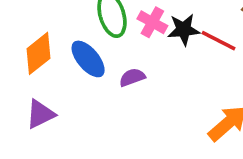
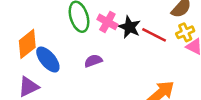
black star: (184, 30) -> (129, 27), turned 30
blue ellipse: (88, 59) -> (48, 59), moved

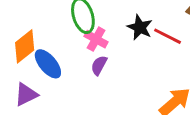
pink cross: (107, 22) -> (96, 39), moved
purple semicircle: (93, 61) -> (99, 65), turned -42

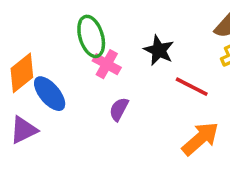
red line: (167, 36) -> (192, 87), moved
purple semicircle: (99, 65) -> (119, 109), moved

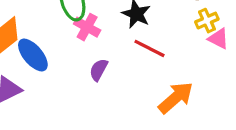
red line: (192, 87) -> (149, 48), moved

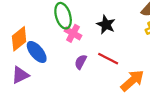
red line: (149, 48) -> (108, 59), moved

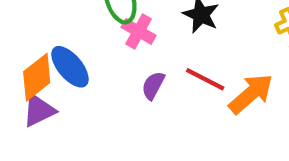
orange diamond: (19, 39) -> (37, 77), moved
orange arrow: (132, 81) -> (251, 94), moved

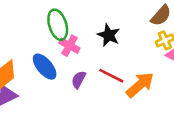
blue ellipse: (70, 67) -> (45, 67), moved

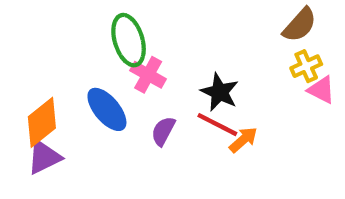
black star: (109, 35) -> (220, 92), moved
orange arrow: (140, 85) -> (243, 140), moved, size x0.6

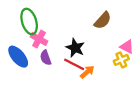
brown semicircle: (300, 25) -> (103, 20), moved
yellow cross: (306, 66) -> (121, 60), moved
purple semicircle: (163, 131) -> (46, 58), moved, turned -48

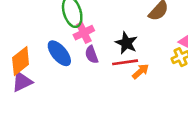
pink cross: (39, 39) -> (84, 33), turned 35
red line: (74, 64) -> (125, 62), turned -35

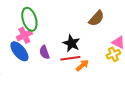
pink cross: (84, 33) -> (24, 35), moved

